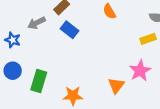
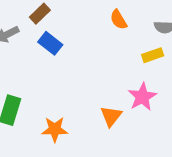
orange semicircle: (109, 11) -> (119, 20), moved

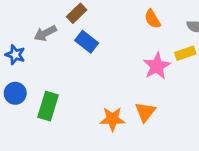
pink star: (142, 97) -> (157, 66), moved
orange star: (55, 129) -> (112, 119), moved

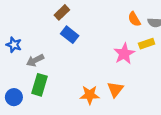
orange semicircle: (152, 19) -> (134, 19), moved
gray arrow: (45, 33) -> (35, 60), moved
blue circle: (15, 93) -> (14, 97), moved

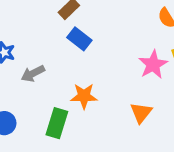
green rectangle: (40, 85) -> (57, 123), moved
orange star: (90, 95) -> (84, 96), moved

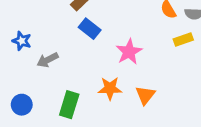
pink star: (153, 65) -> (129, 52), moved
orange star: (84, 96) -> (110, 88), moved

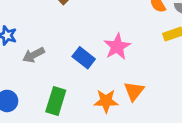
blue rectangle: (90, 29) -> (84, 58), moved
orange star: (110, 88) -> (106, 101), moved

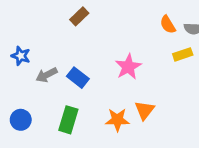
blue rectangle: (84, 58) -> (78, 78), moved

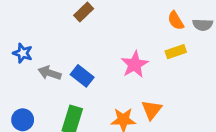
yellow rectangle: (183, 54) -> (176, 52), moved
gray arrow: (47, 75) -> (50, 73), turned 45

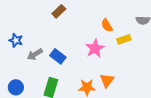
orange semicircle: (176, 21) -> (107, 25), moved
gray arrow: (50, 73) -> (35, 54), turned -49

